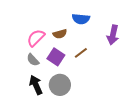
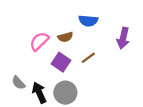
gray semicircle: (33, 60) -> (19, 83), moved

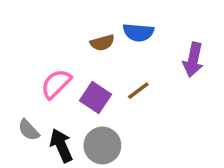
brown semicircle: (65, 37) -> (102, 43), moved
pink semicircle: (39, 41) -> (56, 84), moved

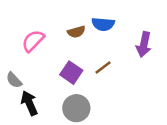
pink semicircle: (56, 84) -> (33, 41), moved
gray semicircle: (29, 130) -> (14, 80), moved
black arrow: (61, 145) -> (29, 103), moved

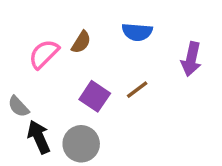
brown semicircle: (76, 32) -> (81, 42), moved, turned -42
gray circle: (76, 108) -> (81, 144), moved

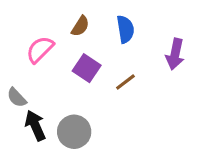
blue semicircle: (137, 32) -> (125, 29), turned -104
brown semicircle: (81, 42) -> (80, 26), moved
purple square: (95, 96) -> (87, 68), moved

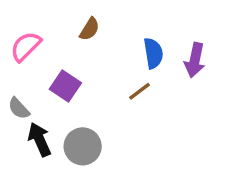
blue semicircle: (125, 29) -> (153, 53), moved
pink semicircle: (40, 49) -> (26, 46), moved
purple square: (87, 68) -> (65, 86), moved

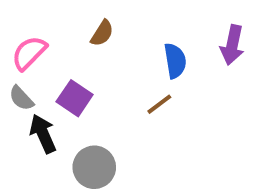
purple arrow: (195, 60) -> (232, 45), moved
gray semicircle: (19, 108) -> (21, 98), moved
black arrow: (39, 139) -> (43, 134), moved

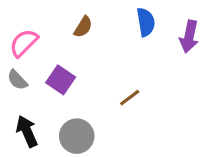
blue semicircle: (175, 61) -> (146, 22), moved
brown line: (159, 104) -> (130, 98), moved
black arrow: (43, 134) -> (27, 131), moved

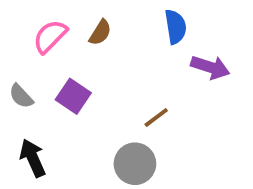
purple arrow: (189, 37) -> (210, 67), moved, turned -84
pink semicircle: (24, 43) -> (50, 36), moved
gray circle: (77, 136) -> (135, 164), moved

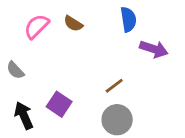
brown semicircle: (100, 33) -> (73, 24), turned 90
purple square: (73, 96) -> (59, 104), moved
gray circle: (135, 164) -> (117, 120), moved

